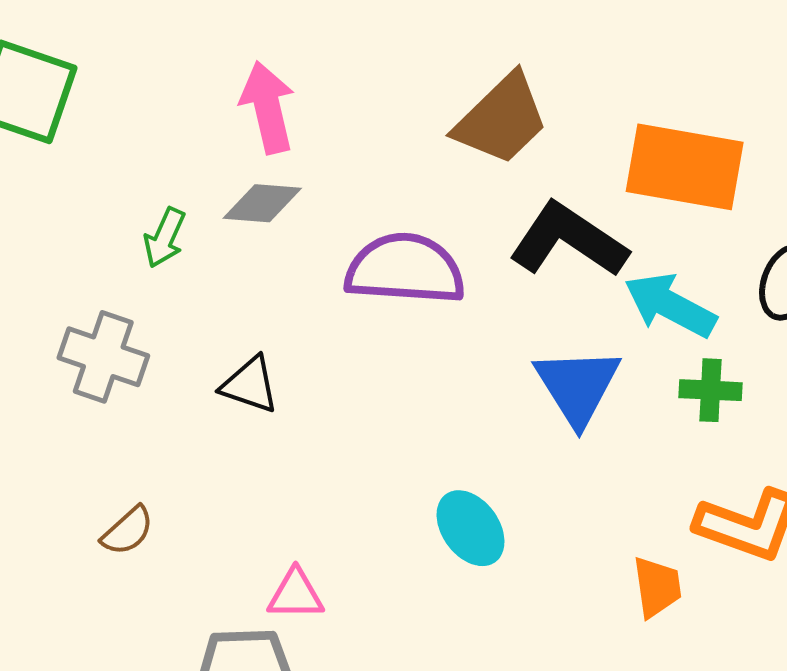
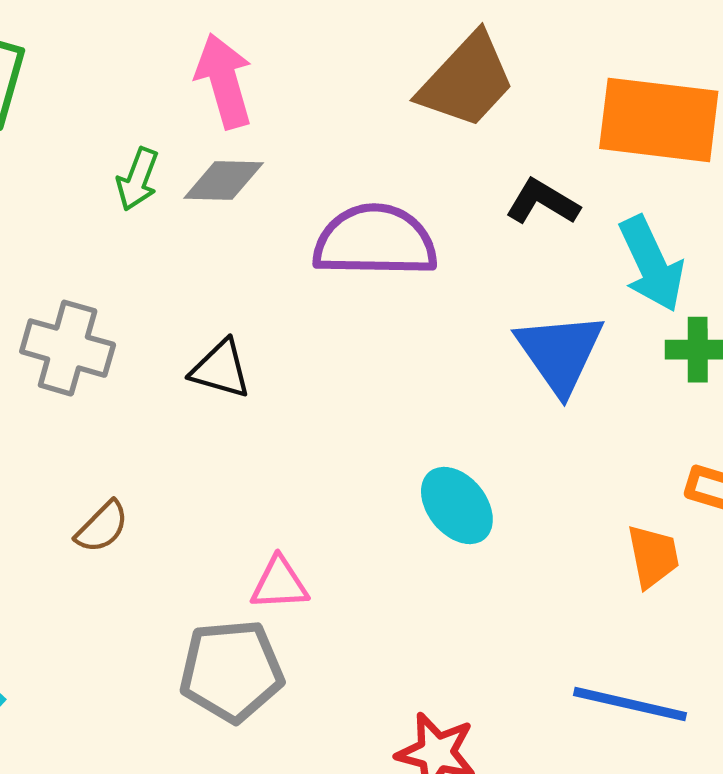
green arrow: (165, 238) -> (138, 179), moved
black L-shape: (568, 240) -> (543, 202), size x0.6
cyan arrow: (670, 305) -> (651, 264), turned -140

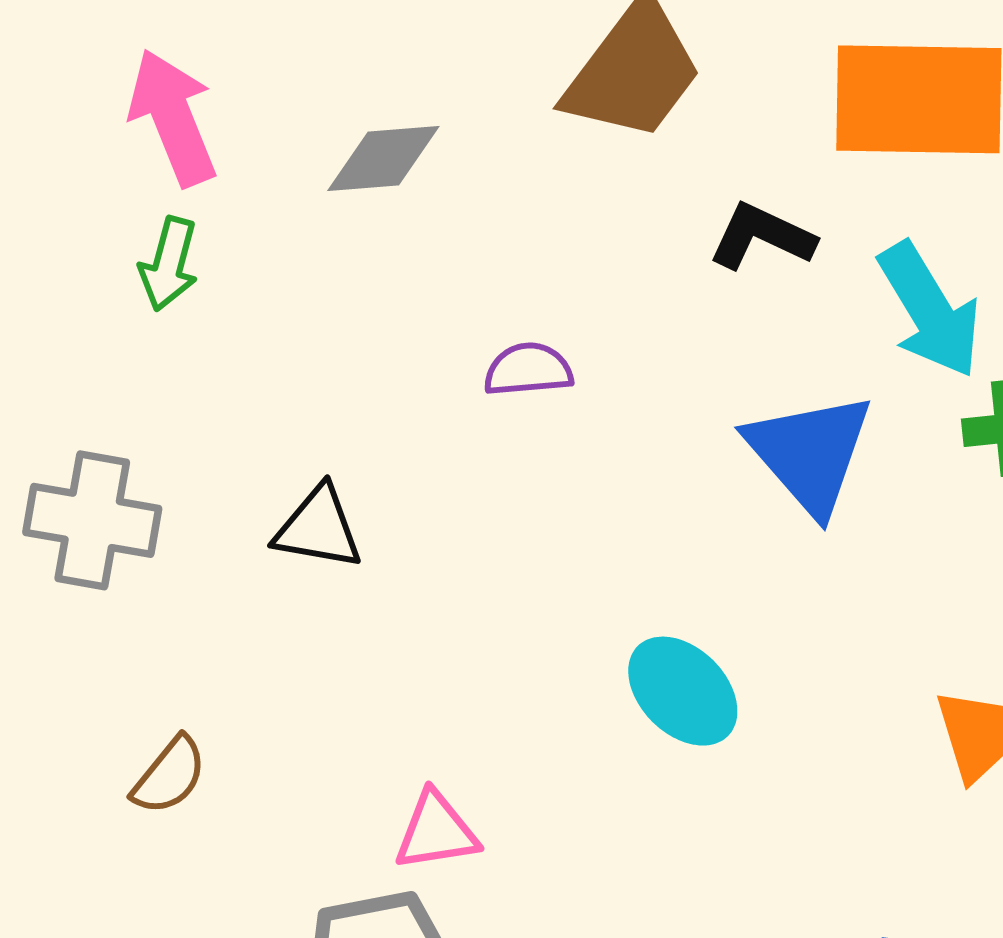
pink arrow: (224, 81) -> (173, 117), moved
gray diamond: (224, 180) -> (383, 158), moved
purple semicircle: (375, 241) -> (528, 370), moved, size x0.5

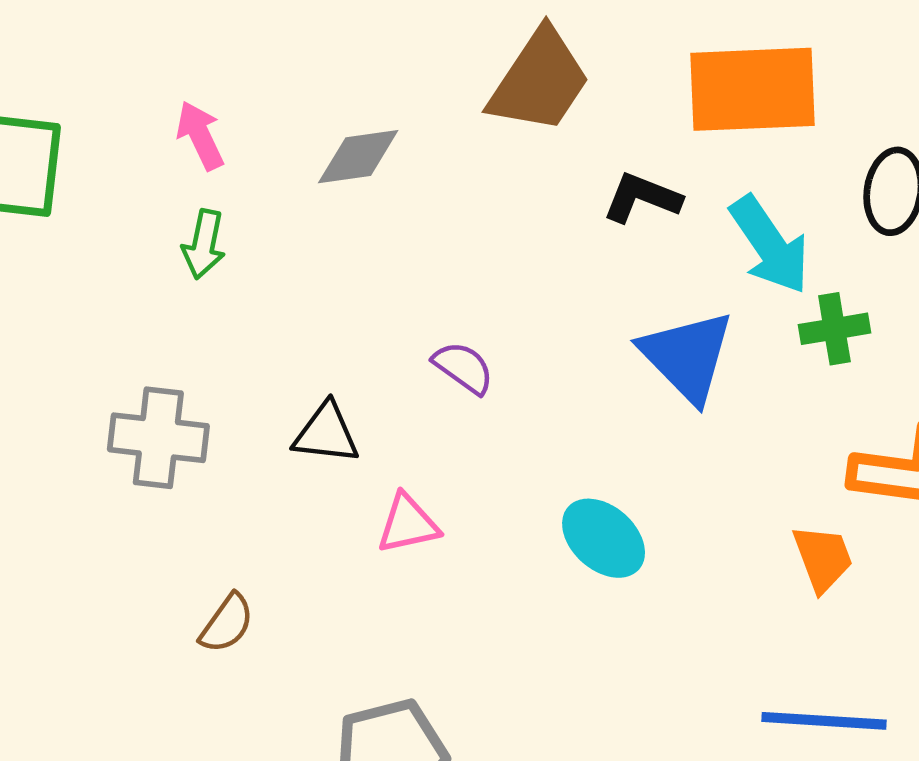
pink arrow: (173, 117) -> (200, 136), size x0.7
purple semicircle: (528, 370) -> (463, 368), moved, turned 44
pink triangle: (436, 831) -> (408, 524), moved

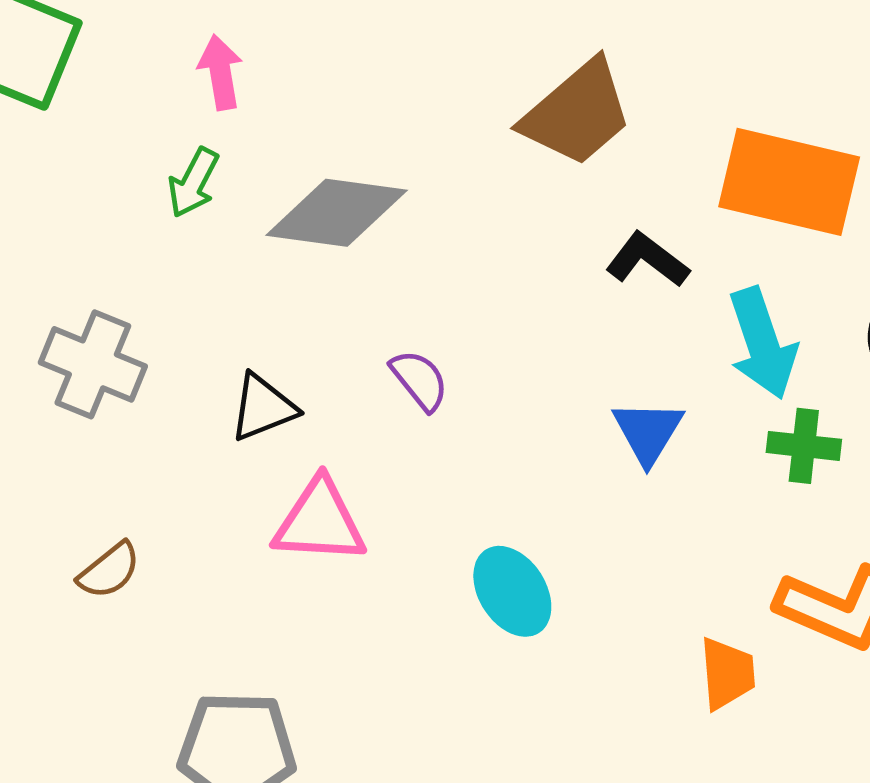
gray diamond: (358, 157) -> (337, 213), moved, size x1.5
blue triangle: (687, 356) -> (648, 432), size x0.7
black triangle: (326, 433) -> (263, 408), turned -44
pink triangle: (408, 524) -> (320, 522), size x1.4

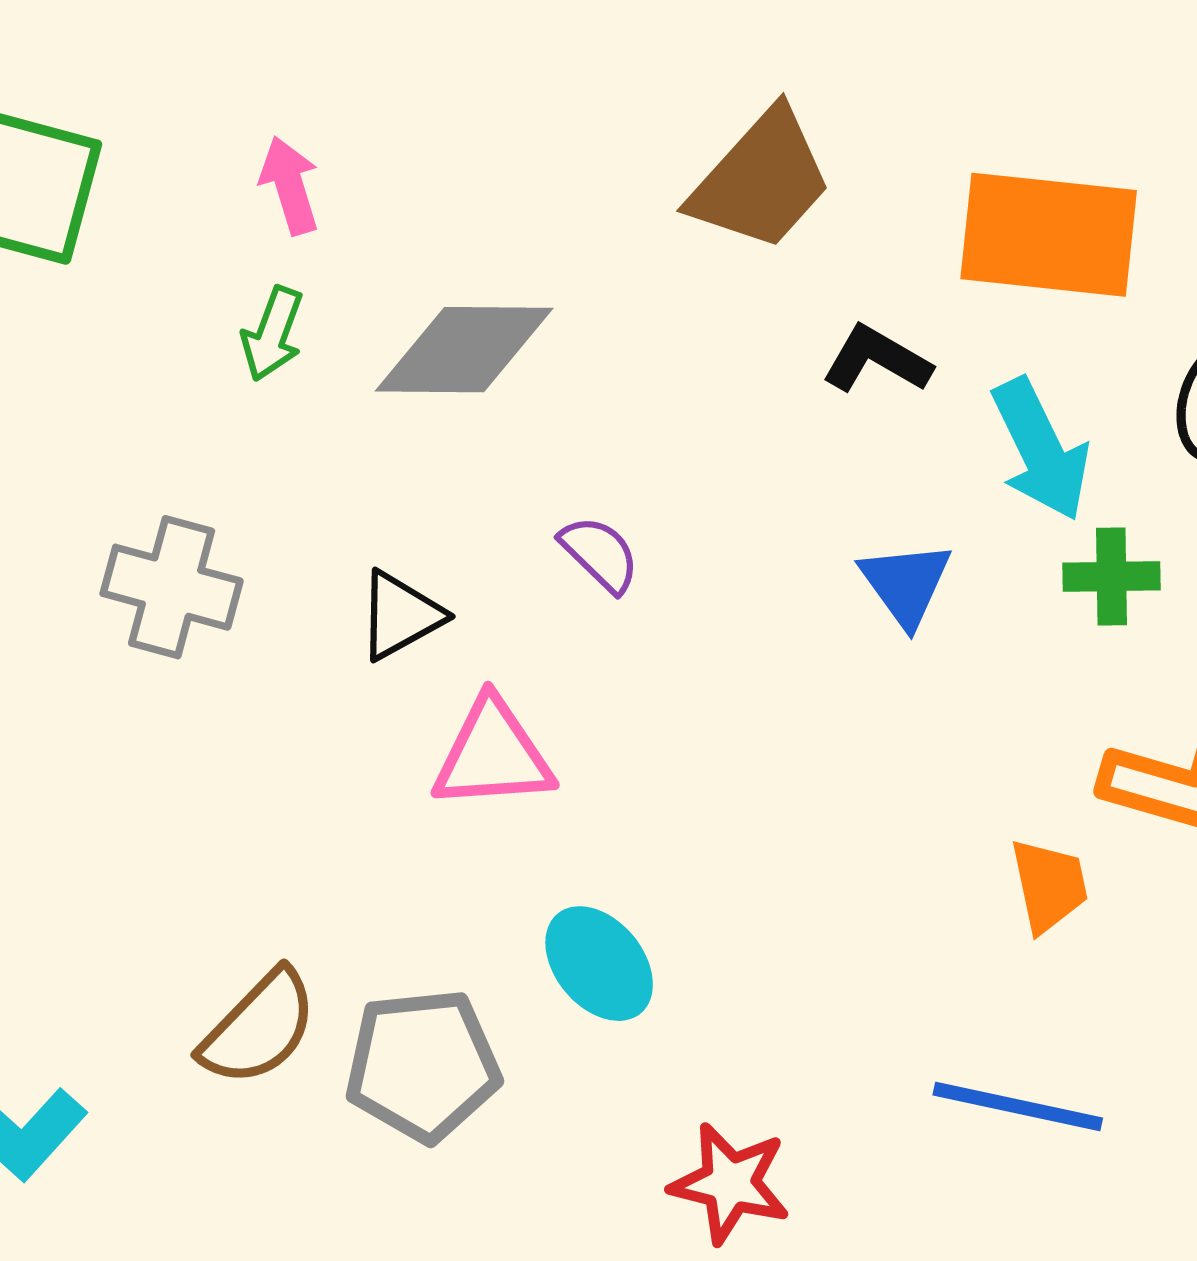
brown semicircle: (109, 571) -> (259, 1028), moved, size x1.5
cyan ellipse: (512, 591) -> (599, 964), moved

